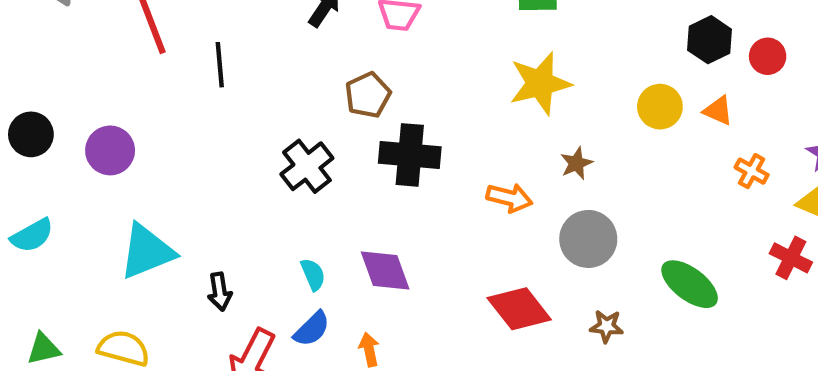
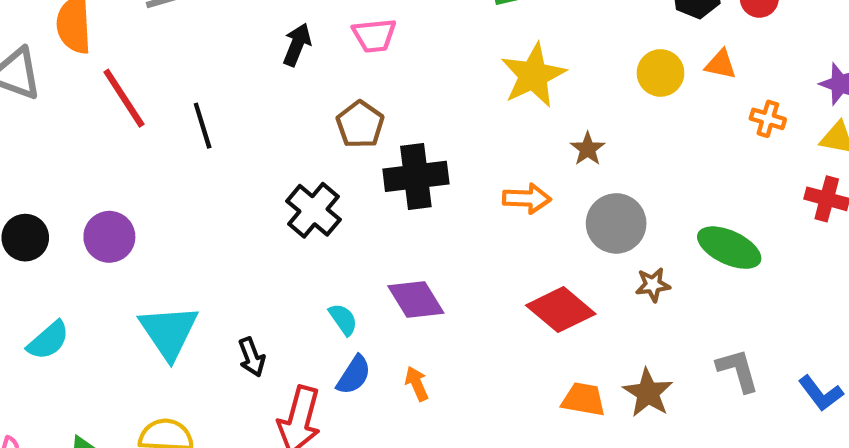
cyan triangle: (147, 251) -> (169, 332), turned -30
brown star: (607, 326) -> (653, 285), moved

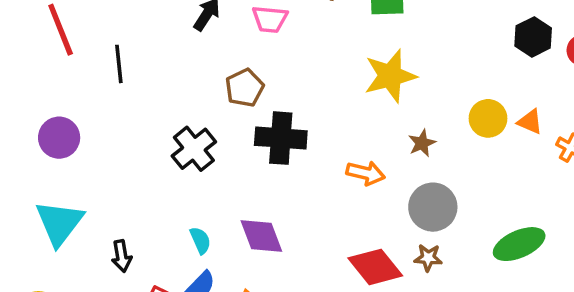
orange triangle: (721, 64) -> (530, 122), moved
yellow circle: (661, 73) -> (488, 118), moved
purple circle: (109, 237) -> (59, 138), moved
green ellipse: (729, 248) -> (519, 244), turned -60
brown star: (653, 285) -> (428, 258), moved

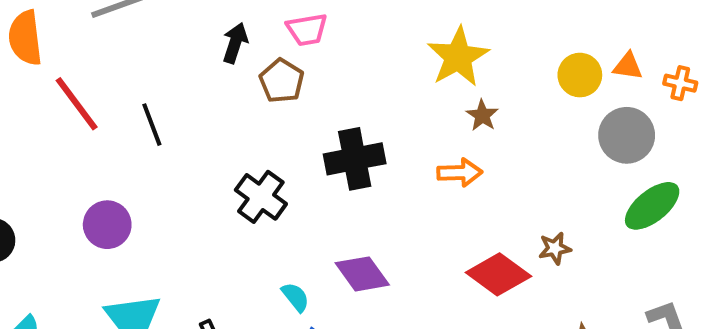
brown pentagon: (245, 88) -> (282, 81), moved
brown star: (422, 143) -> (482, 115), moved
gray circle: (433, 207) -> (627, 135), moved

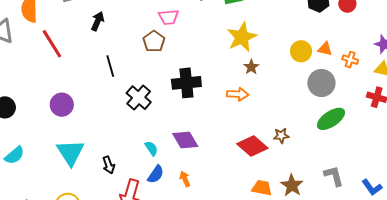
black arrow: (235, 43) -> (98, 21), moved
black line: (152, 125) -> (110, 66), moved

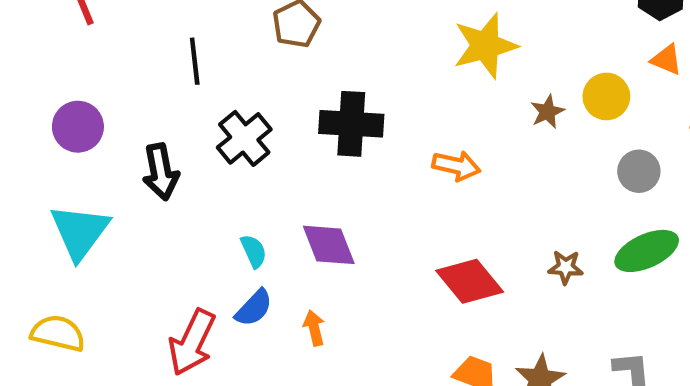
orange triangle: (325, 49) -> (666, 60), moved
brown star: (251, 67) -> (547, 112), moved
gray circle: (321, 83) -> (639, 171), size x0.7
brown star: (281, 136) -> (566, 267), moved
black arrow: (109, 165) -> (161, 172), moved, size x1.4

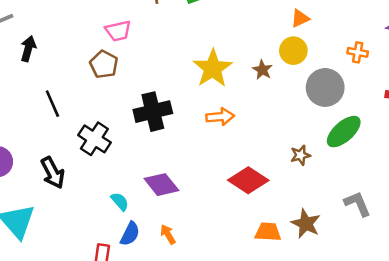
yellow star: (485, 46) -> (213, 68), moved
orange triangle: (666, 60) -> (300, 18), moved, turned -30
gray circle: (639, 171) -> (325, 87), size x1.5

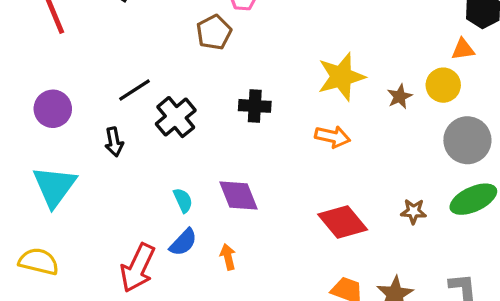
black line: (52, 104) -> (135, 90), moved, turned 64
black cross: (153, 112) -> (255, 106), size x0.7
black arrow: (53, 173) -> (114, 142), size x0.7

